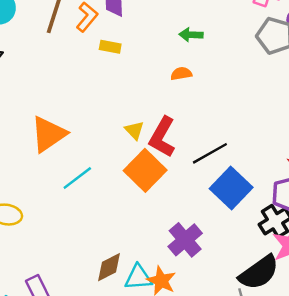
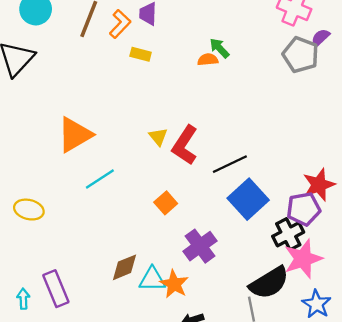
green arrow: (191, 35) -> (219, 48), turned 40
orange semicircle: (181, 74) -> (208, 60), moved
orange square: (145, 170) -> (166, 203), moved, size x0.6

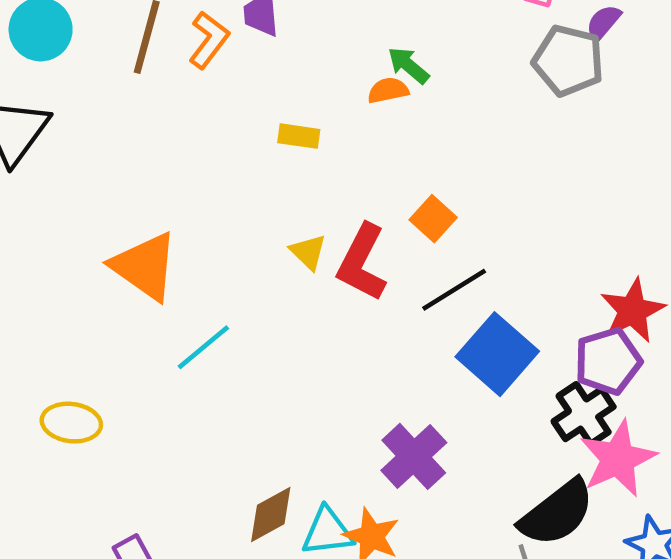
yellow rectangle: (141, 54) -> (299, 136), moved
orange triangle: (75, 135) -> (145, 266), turned -48
orange square: (166, 203) -> (433, 219), moved

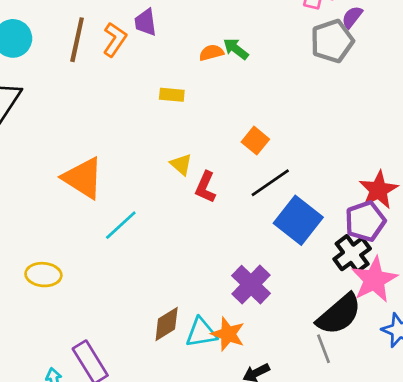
gray pentagon: (568, 61) -> (332, 41), turned -30
orange semicircle: (388, 90) -> (211, 53), moved
red L-shape: (362, 262) -> (205, 187), moved, size x0.7

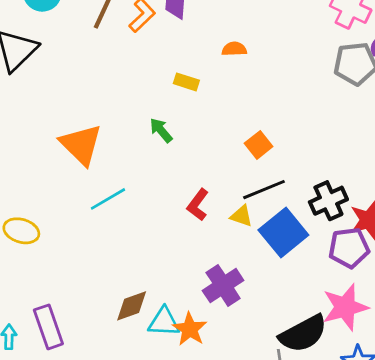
green arrow: (236, 49) -> (161, 130), moved
yellow triangle: (181, 164) -> (241, 216), moved, turned -35
red L-shape: (205, 187) -> (198, 205), moved
black cross: (352, 254) -> (328, 201), moved

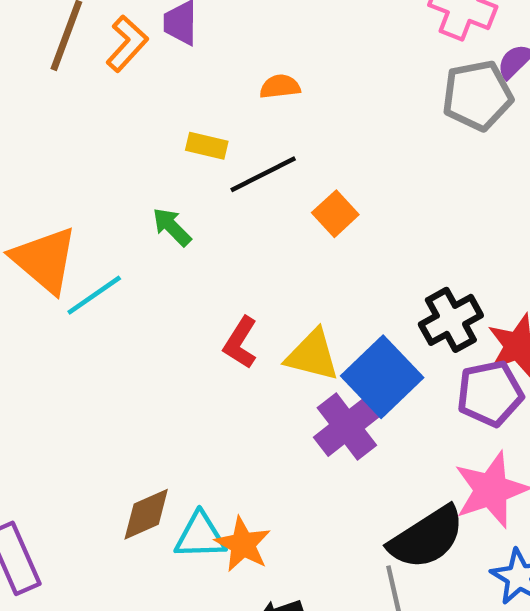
orange square: (259, 145) -> (335, 214), moved
black line: (264, 190) -> (263, 174), moved
cyan line: (108, 199) -> (94, 295), moved
yellow triangle: (241, 216) -> (312, 355), size x1.5
purple cross: (223, 285) -> (347, 427), moved

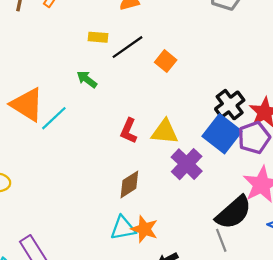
blue square: (382, 377) -> (222, 134), moved
brown diamond: (146, 514) -> (129, 184), moved

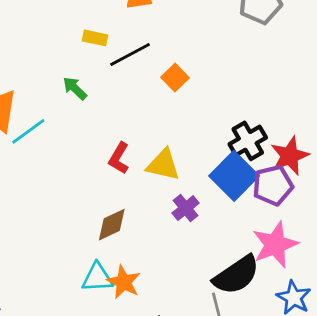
purple cross: (187, 164) -> (186, 208), size x0.7

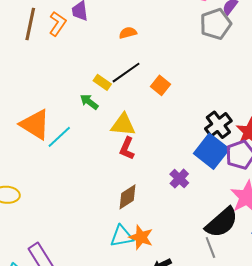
yellow rectangle: (95, 38) -> (102, 82), moved, turned 30
yellow triangle: (163, 165) -> (123, 125), moved

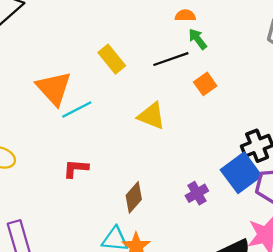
yellow rectangle: (102, 82) -> (112, 59), moved, size x1.4
green arrow: (89, 102) -> (198, 39), moved
red L-shape: (127, 148) -> (76, 169), moved, turned 55
brown diamond: (128, 197) -> (134, 197), turned -32

